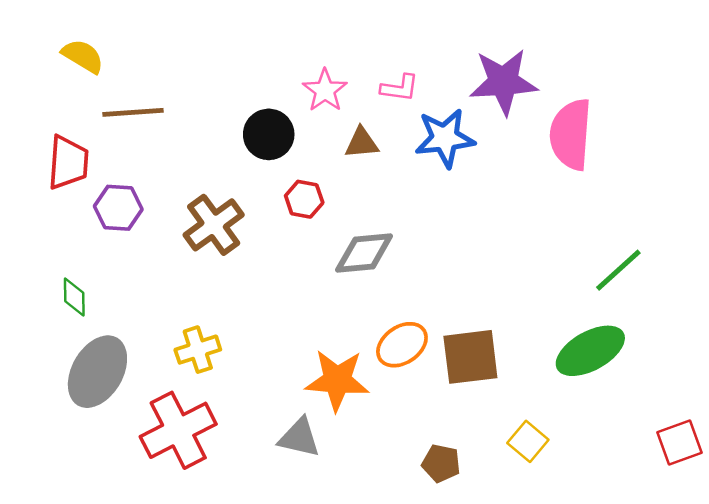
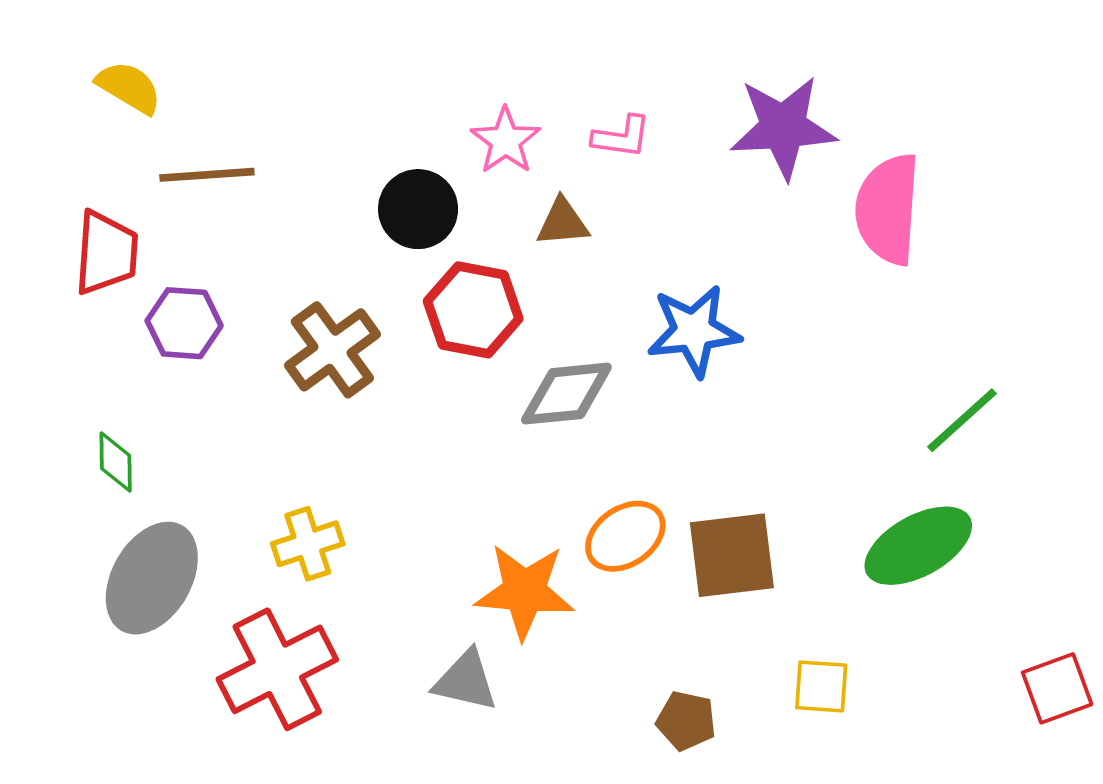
blue star: (445, 138) -> (694, 331), moved
red hexagon: (304, 199) -> (473, 310), size x1.6
yellow square: (528, 441) -> (821, 686), turned -36

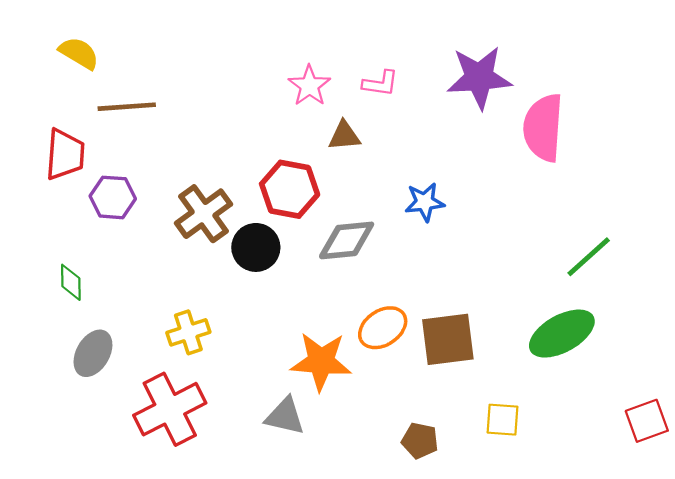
black circle: (418, 209) -> (256, 247), moved
blue star: (694, 331) -> (425, 202), size x0.7
gray ellipse: (152, 578) -> (93, 353), size x0.7

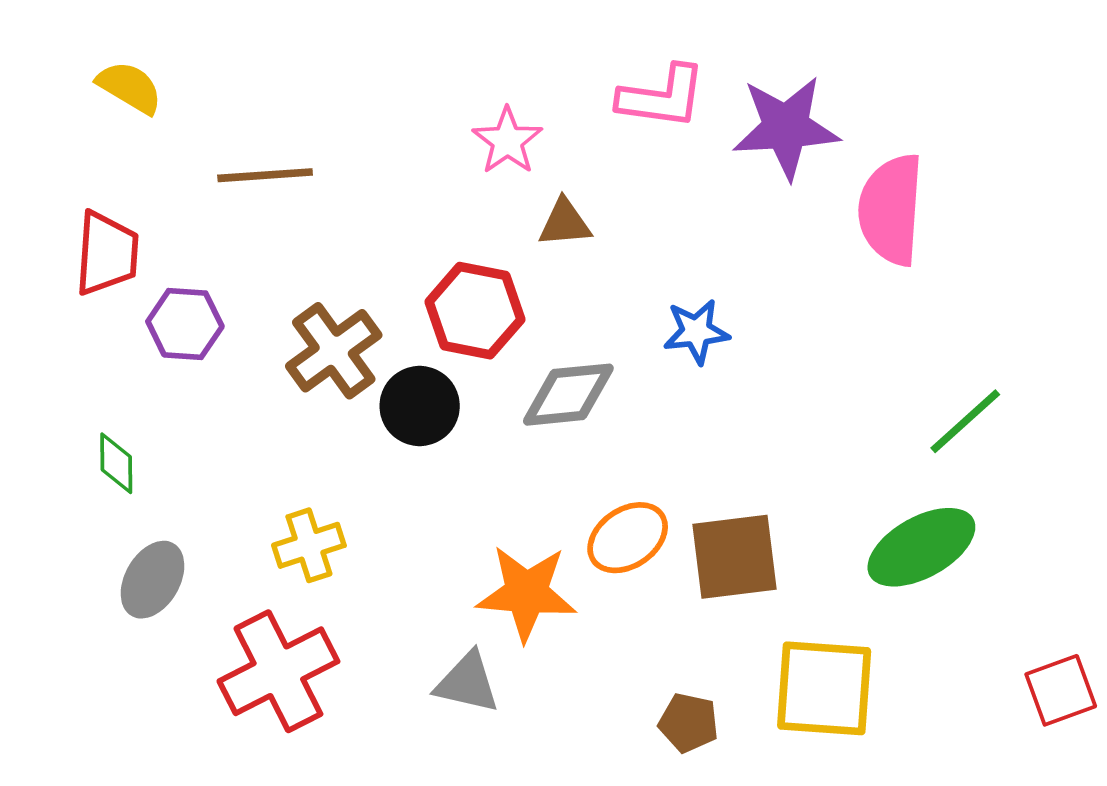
pink L-shape: (380, 83) -> (662, 97), moved, size x1.5
brown line: (127, 107) -> (265, 175), moved
yellow square: (503, 420) -> (824, 688), size x1.8

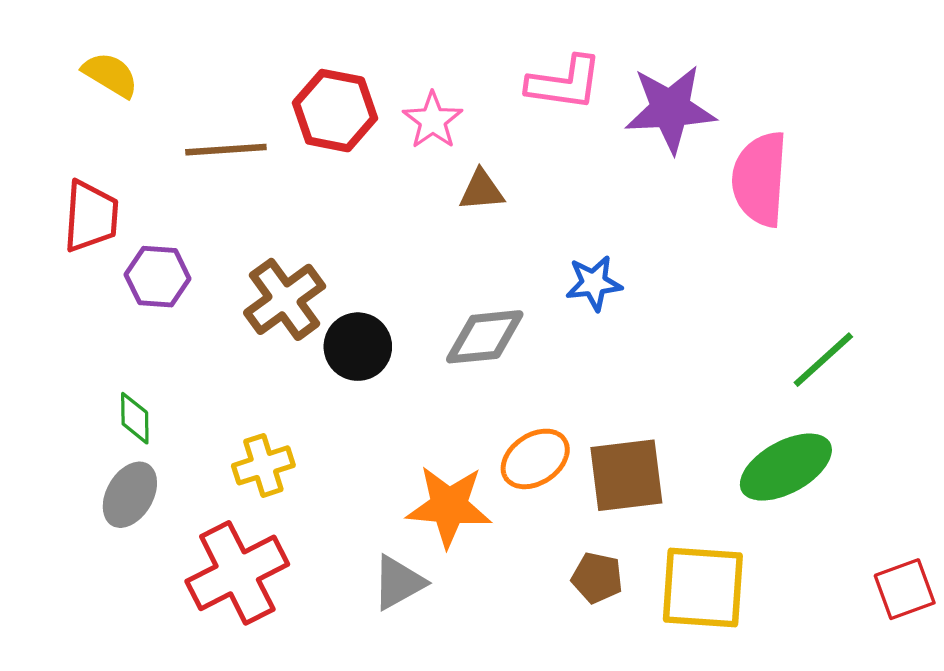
red hexagon: (475, 311) -> (335, 111), moved
green diamond: (116, 463) -> (135, 418), moved
gray triangle: (467, 683) -> (398, 583), turned -42
brown pentagon: (689, 723) -> (597, 578), moved

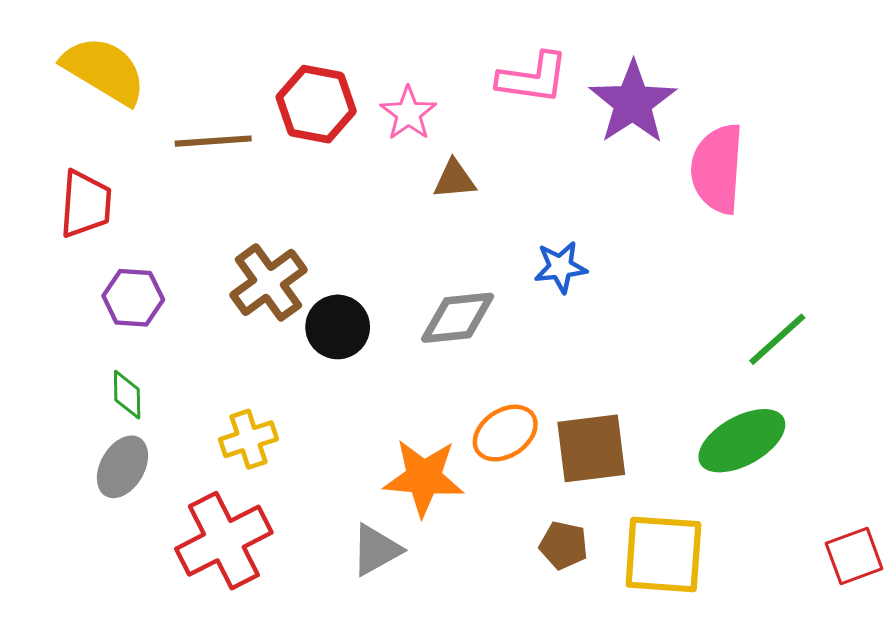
yellow semicircle: (110, 75) -> (104, 70), size x1.6
purple star: (670, 109) -> (633, 103), turned -30
purple hexagon: (158, 277) -> (133, 298), moved

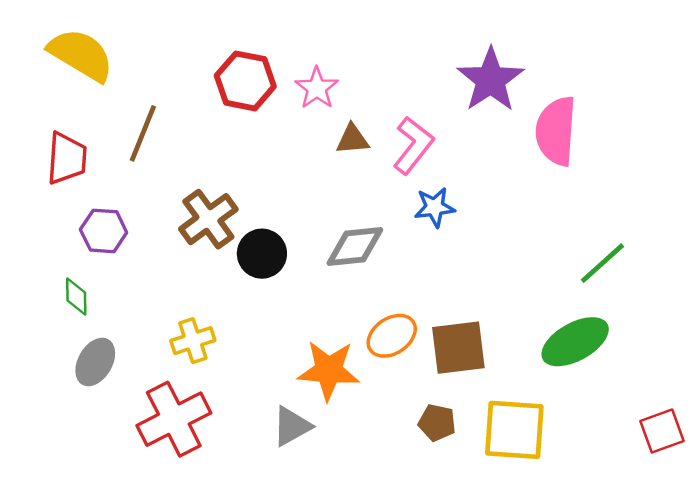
pink L-shape: (533, 78) -> (413, 145), moved, turned -60
brown line: (213, 141) -> (143, 133), moved, turned -64
green diamond: (127, 395) -> (76, 296), moved

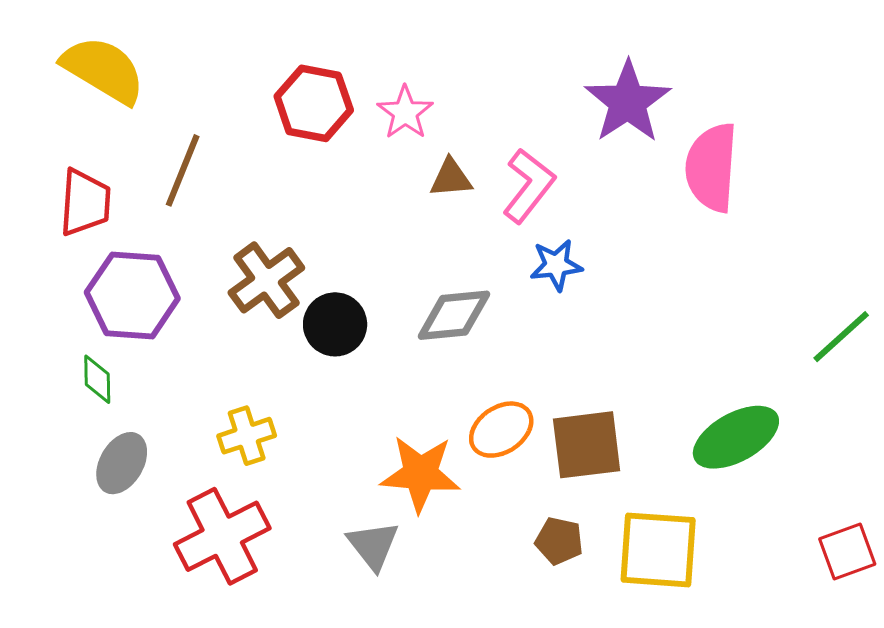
purple hexagon: (104, 231) -> (132, 295), size x1.5
green line: (602, 263) -> (841, 337), moved
gray triangle: (292, 426) -> (373, 545), turned -39

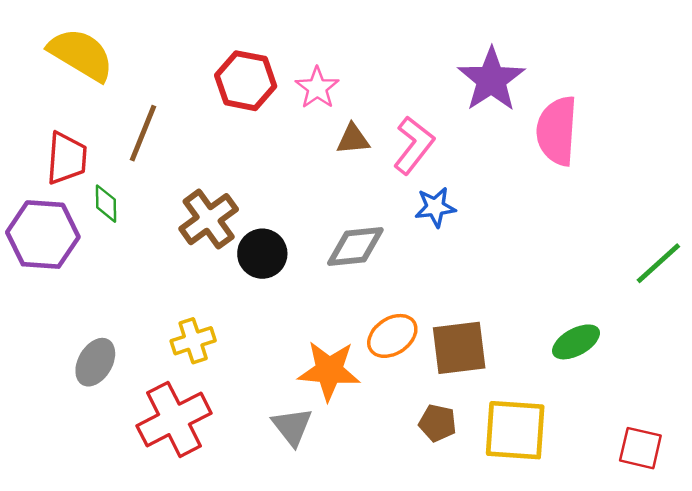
purple hexagon: (132, 295) -> (43, 235), moved
green diamond: (97, 379) -> (106, 204), moved
green ellipse: (736, 437) -> (576, 342), size x0.7
red square: (847, 552) -> (640, 448), moved, turned 33

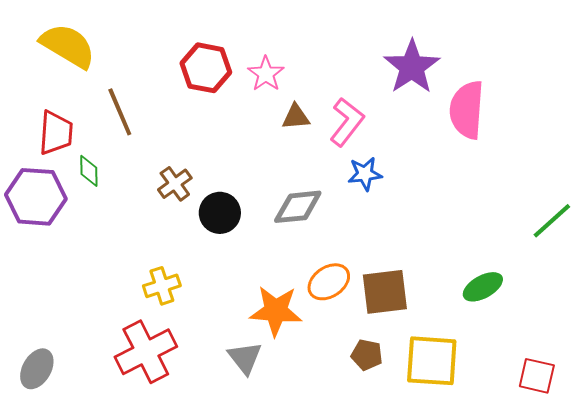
brown line: (143, 133) -> (120, 112), turned -45
brown cross: (209, 219) -> (175, 184), size x0.7
gray ellipse: (95, 362) -> (37, 369), moved

